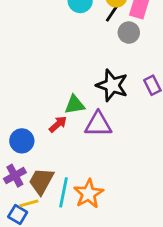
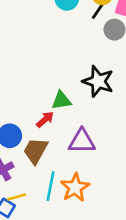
purple triangle: (98, 124) -> (82, 141), moved
brown trapezoid: (41, 181) -> (36, 151), moved

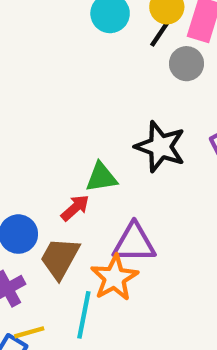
orange star: (75, 187) -> (114, 278), moved

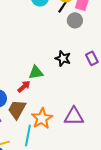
black star: (160, 147) -> (63, 58), size x0.7
purple triangle: (134, 243) -> (74, 116), moved

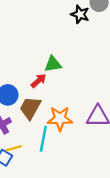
black star: (63, 58) -> (80, 14), moved
orange star: (42, 118) -> (60, 119), turned 30

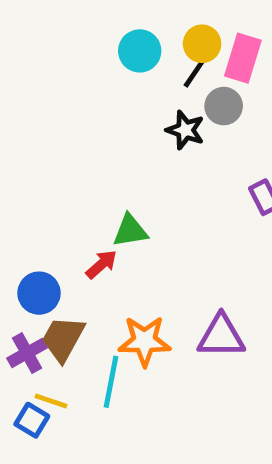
brown trapezoid: (30, 108) -> (63, 339), moved
yellow line: (14, 148) -> (51, 401), turned 35

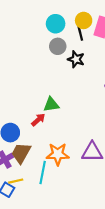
black line: (195, 73) -> (80, 33), turned -48
gray circle: (224, 106) -> (58, 46), moved
yellow line: (51, 401) -> (16, 181), turned -32

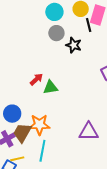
black line: (80, 33) -> (89, 25), moved
red arrow: (38, 120) -> (36, 79), moved
orange star: (58, 154) -> (39, 125), moved

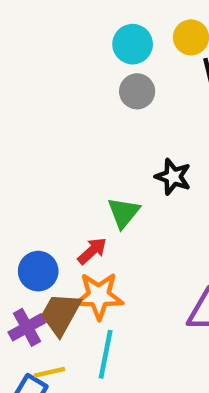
black star: (74, 45) -> (173, 177), moved
red arrow: (36, 79) -> (92, 251), moved
green triangle: (50, 87) -> (124, 213), turned -42

